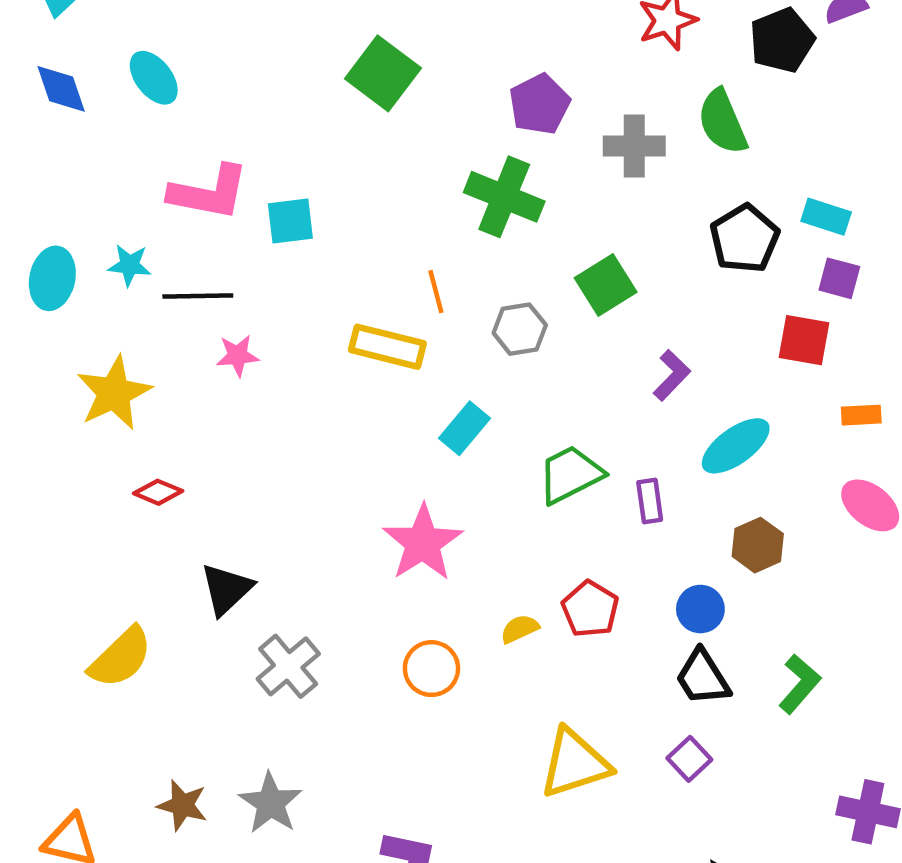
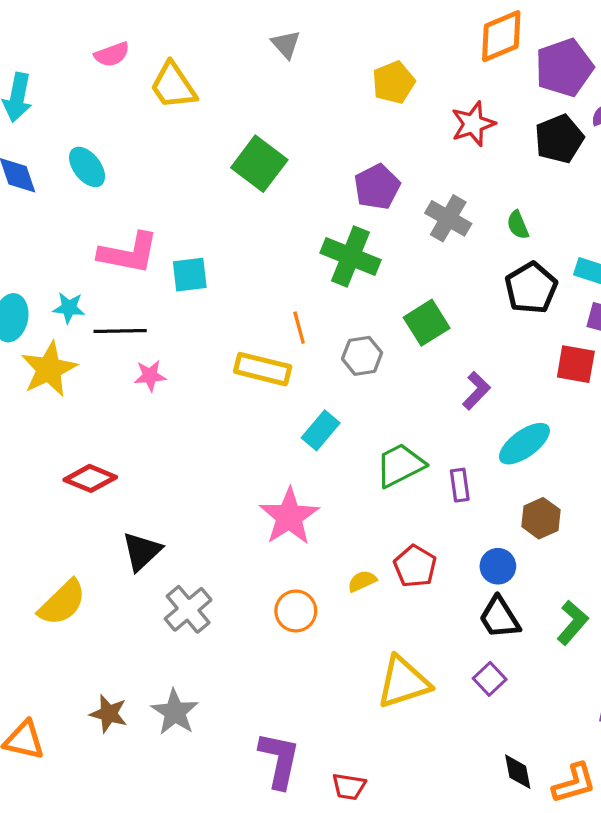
green semicircle: (722, 122) -> (518, 225), moved, size x0.6
gray cross: (634, 146) -> (448, 218), turned 30
yellow star: (114, 393) -> (49, 369), moved
red diamond: (158, 492) -> (90, 478), size x1.4

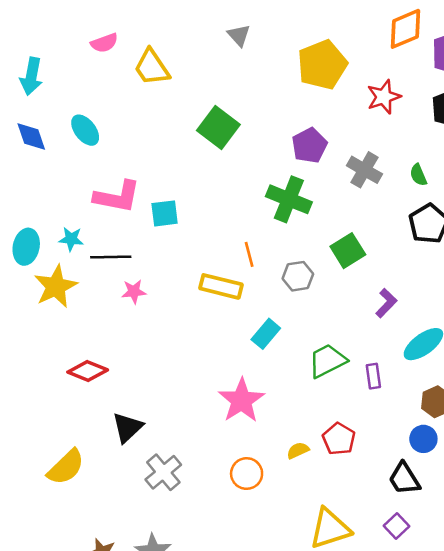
yellow pentagon: (394, 82) -> (322, 65), size x1.5
blue circle: (498, 566) -> (423, 439), moved

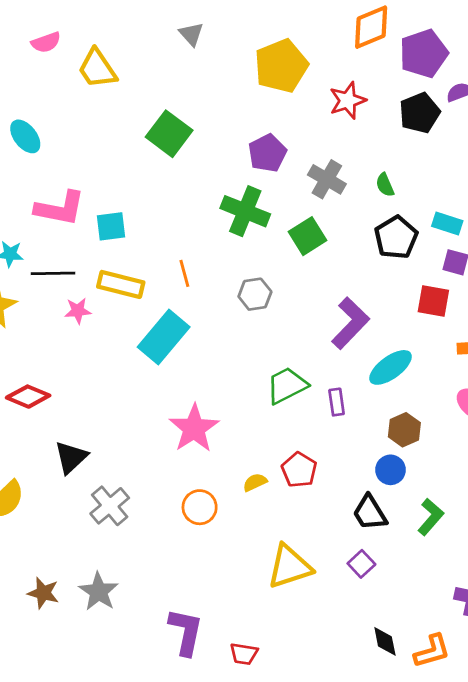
green square: (348, 251) -> (307, 236), moved
orange line: (249, 254) -> (184, 273), moved
yellow rectangle: (221, 286) -> (121, 284), moved
purple L-shape: (386, 303) -> (350, 323), size x1.6
cyan rectangle: (266, 334) -> (164, 337), moved, size x1.6

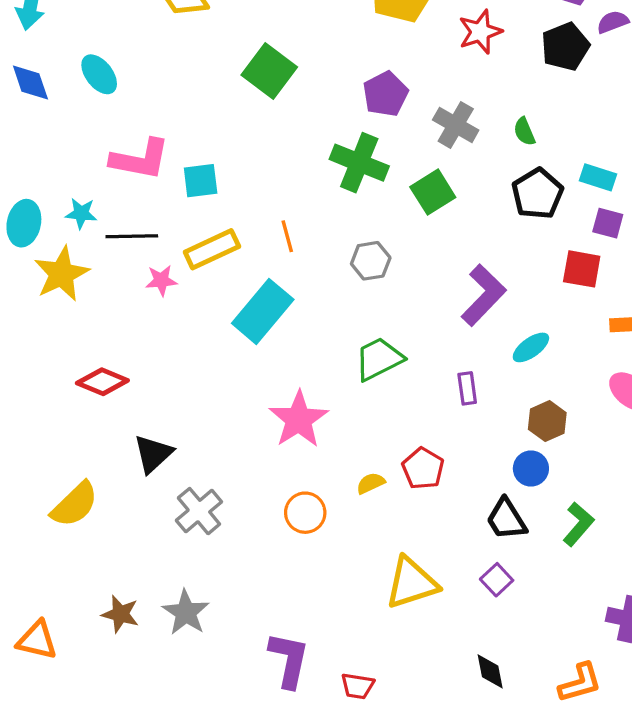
yellow rectangle: (121, 284) -> (212, 249), turned -39
cyan ellipse: (390, 367) -> (531, 347), size x0.7
green trapezoid: (287, 385) -> (379, 359), moved
black diamond: (385, 641) -> (490, 671), moved

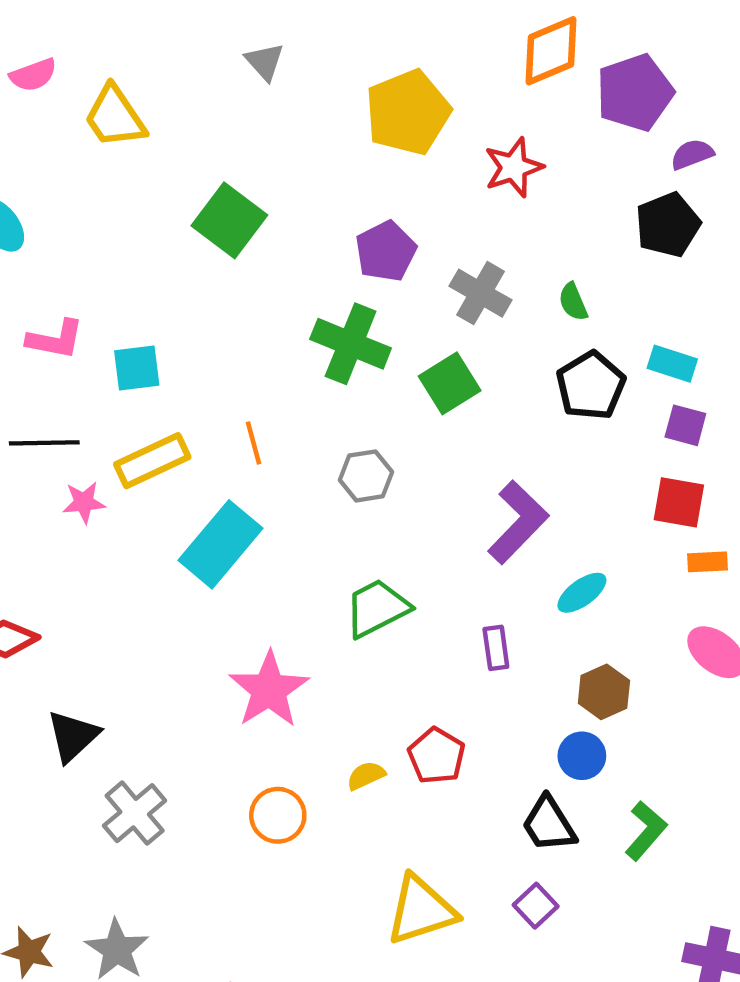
black pentagon: (565, 47) -> (668, 225), moved
pink L-shape: (140, 159) -> (55, 339), size x0.7
red square: (582, 269) -> (679, 502), moved

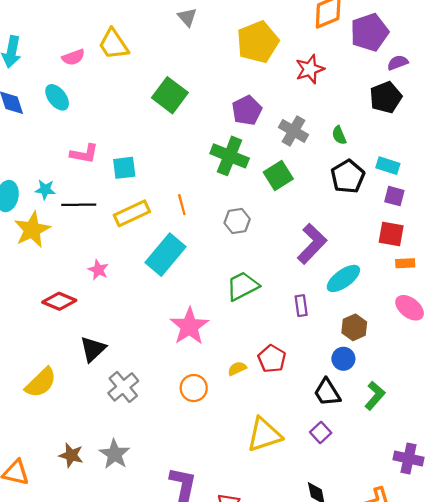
pink semicircle: (33, 75) -> (73, 57), moved
pink star: (84, 502) -> (98, 270), moved, turned 30
cyan ellipse: (582, 593) -> (343, 278), size x1.4

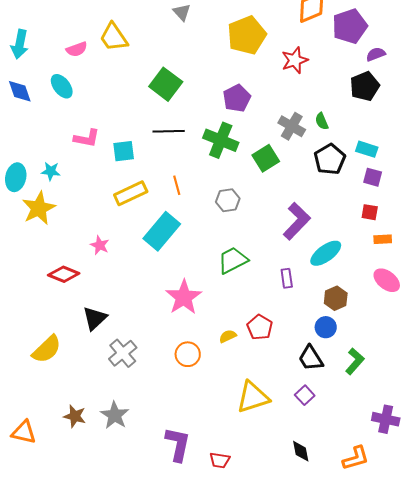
gray cross: (294, 131) -> (292, 126), moved
black line: (79, 205) -> (169, 131), moved
red square: (391, 234) -> (370, 212), size x0.7

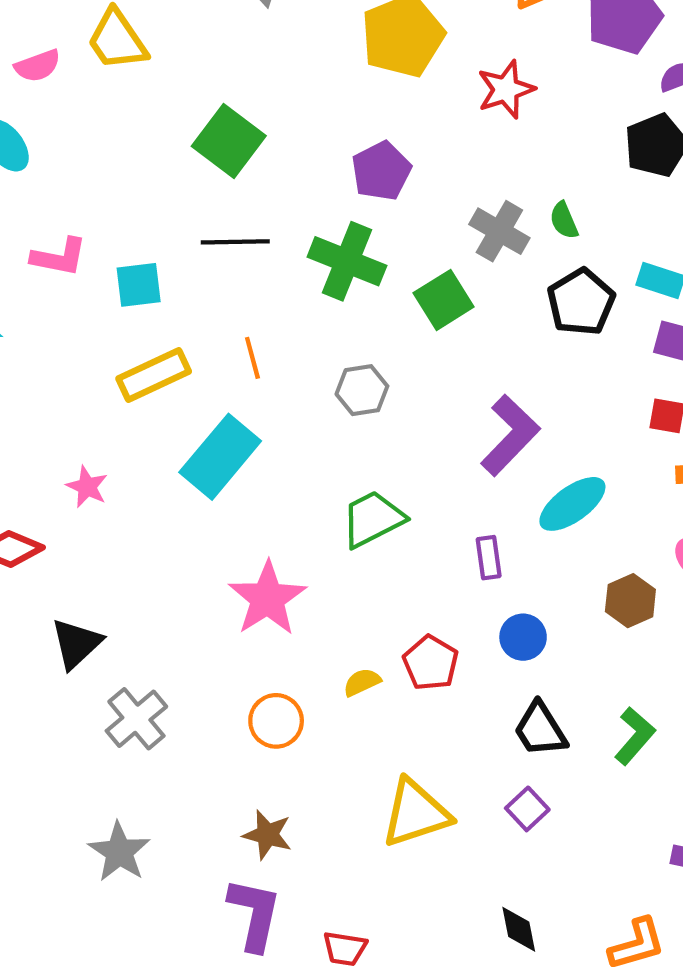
brown hexagon: (336, 298) -> (630, 601), moved
blue circle: (326, 327) -> (523, 637), moved
brown star: (75, 416) -> (267, 835), moved

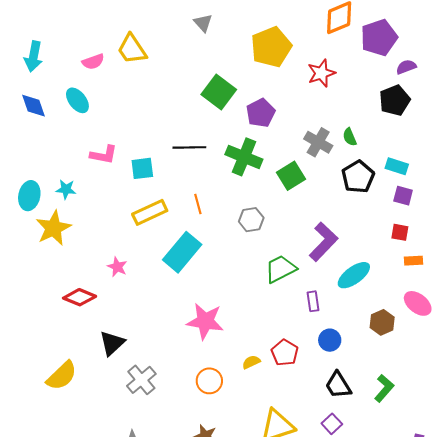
green square: (229, 141) -> (219, 92), moved
green trapezoid: (373, 519) -> (281, 269), moved
pink star: (267, 598) -> (205, 321), turned -30

